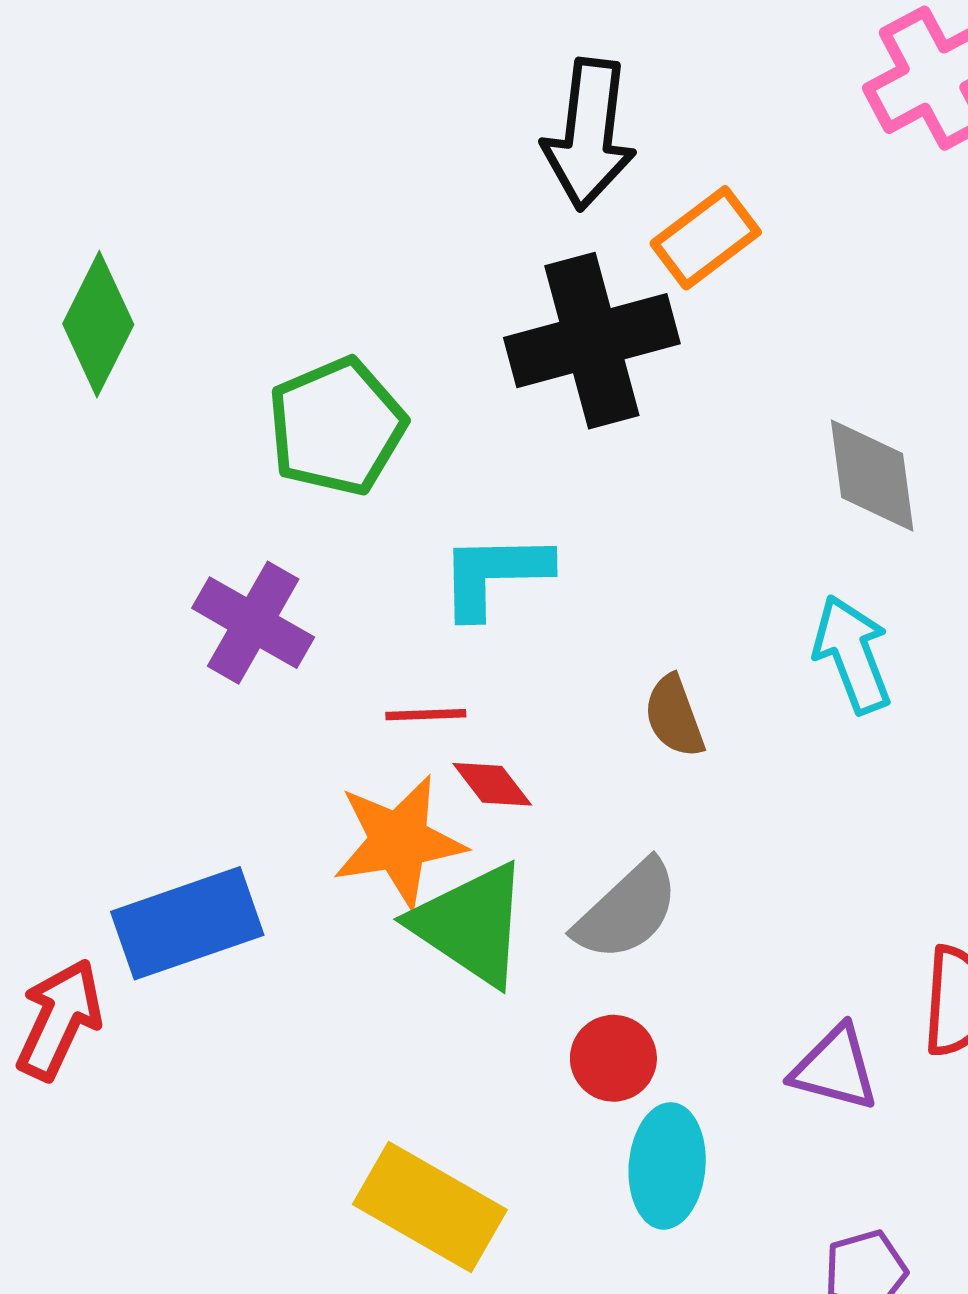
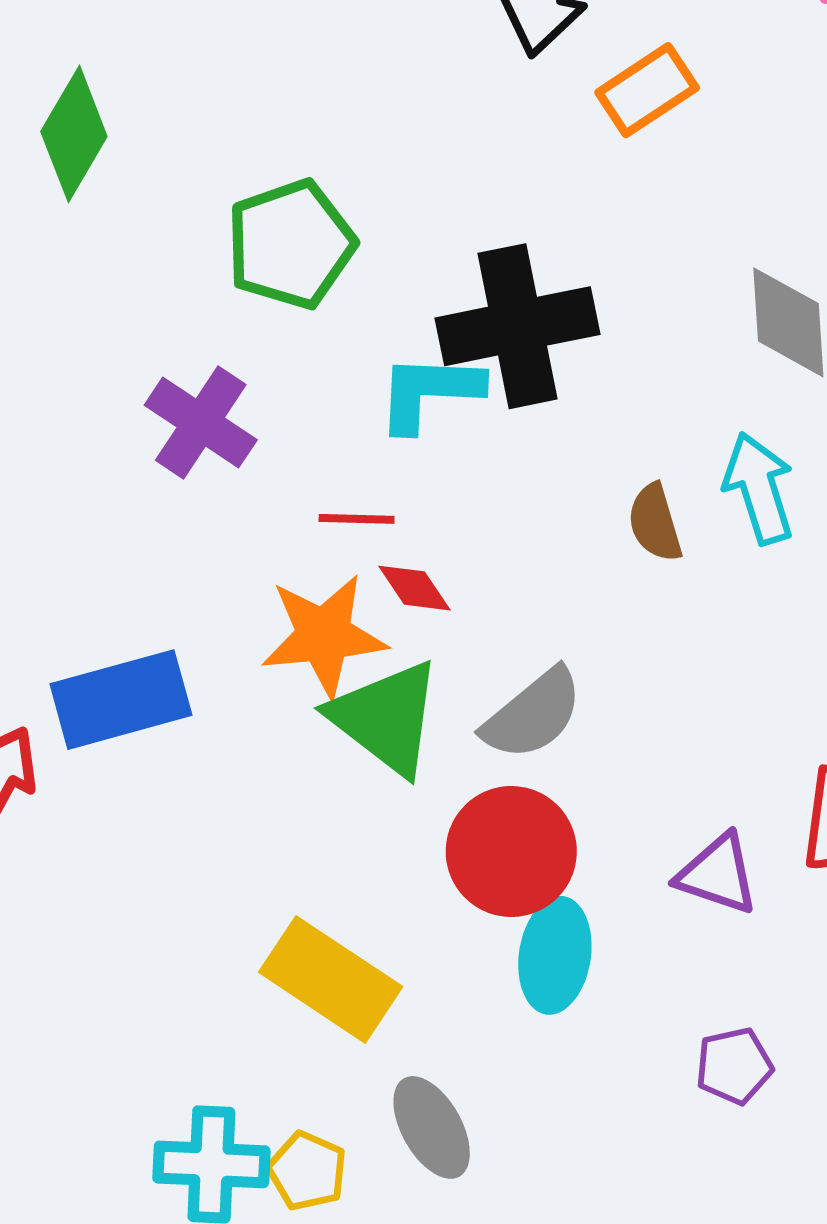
black cross: (592, 341) -> (517, 326), moved
brown semicircle: (674, 716) -> (655, 523), moved
red circle: (613, 1058) -> (511, 851), size x1.6

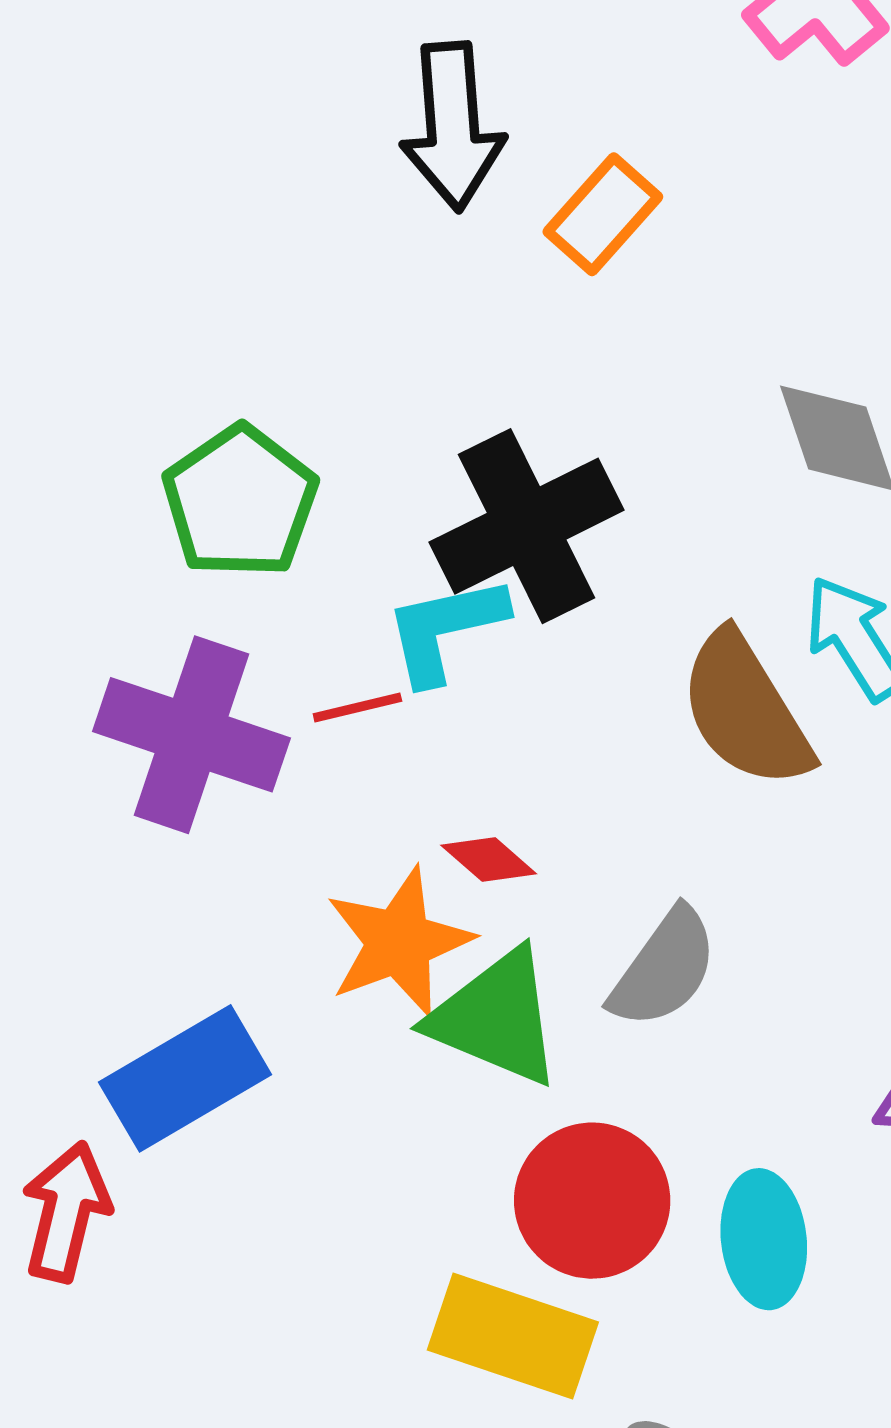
purple cross: (201, 422) -> (191, 735), size x1.4
red line: (357, 519) -> (357, 708), moved
brown semicircle: (655, 523) -> (745, 710), size x1.8
red circle: (511, 851) -> (592, 1201), moved

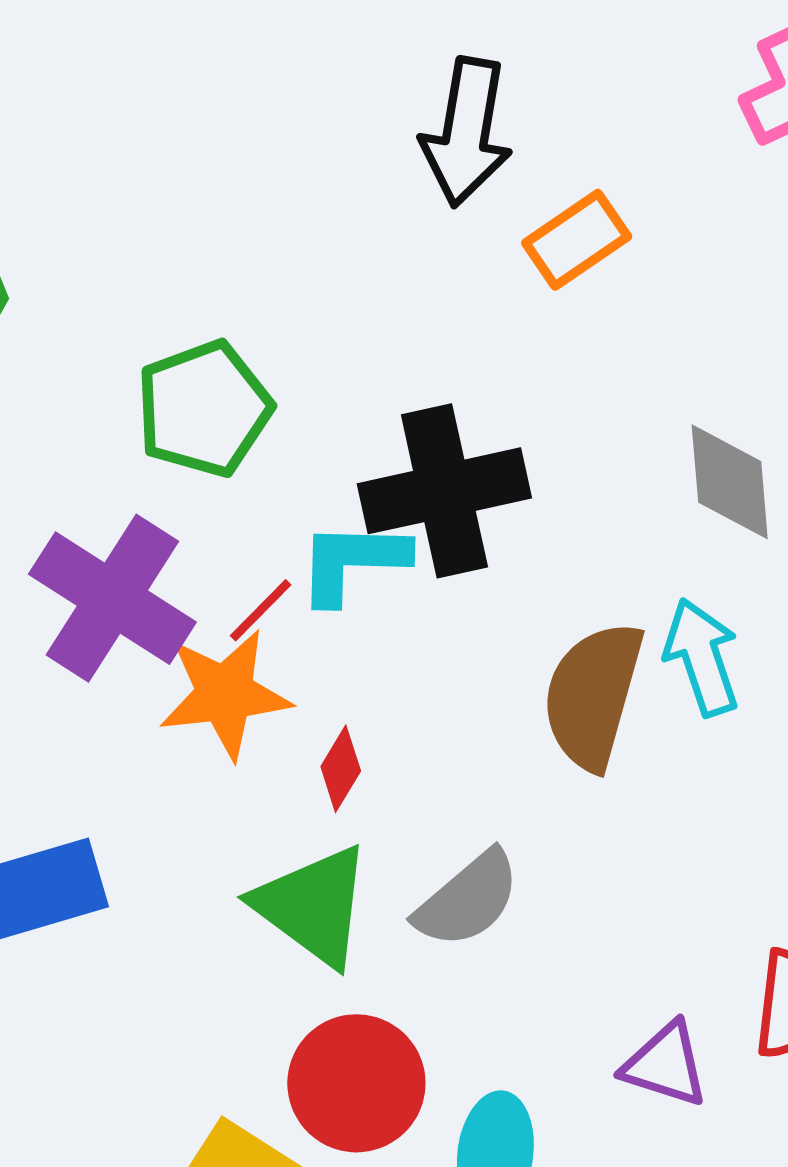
red line: (357, 708) -> (261, 610), turned -46
brown semicircle: (745, 710) -> (593, 695), turned 33
red diamond: (489, 859) -> (341, 769), turned 66
orange star: (399, 942) -> (225, 694), moved

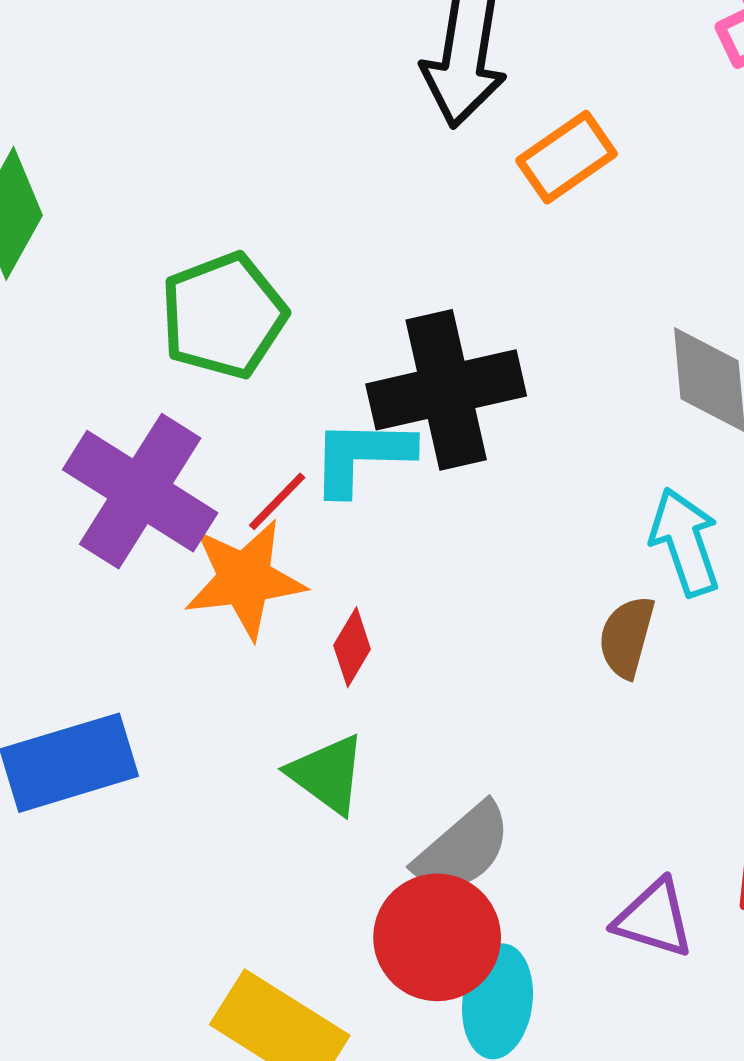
brown semicircle: (593, 695) -> (627, 637), moved, size x0.6
gray semicircle: (468, 899) -> (463, 848), moved
green triangle: (313, 906) -> (327, 774), size x0.7
red circle: (356, 1083) -> (437, 937), moved

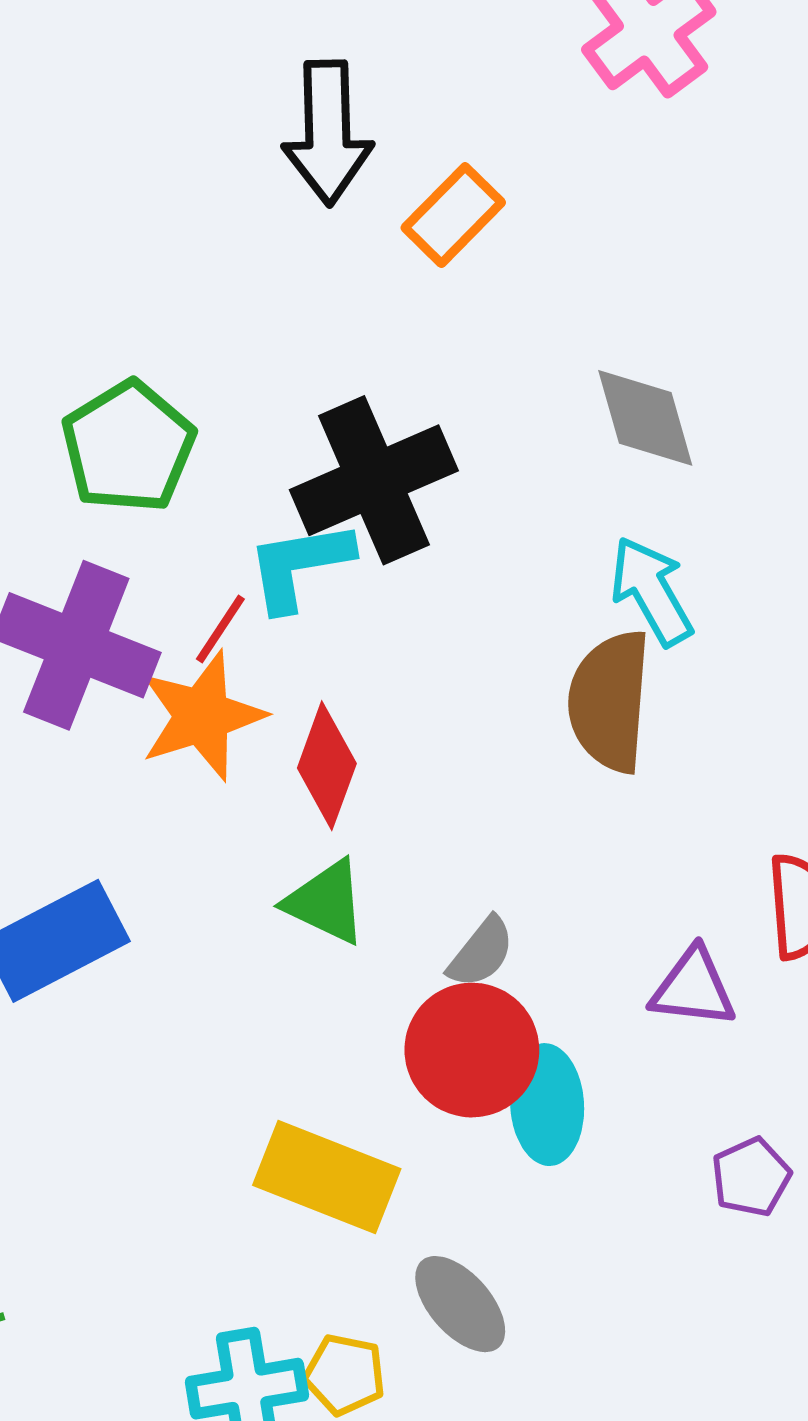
brown semicircle: (627, 637) -> (610, 701), size x1.6
red diamond: (352, 647) -> (327, 766), size x1.5
gray semicircle: (463, 848) -> (481, 952), size x0.7

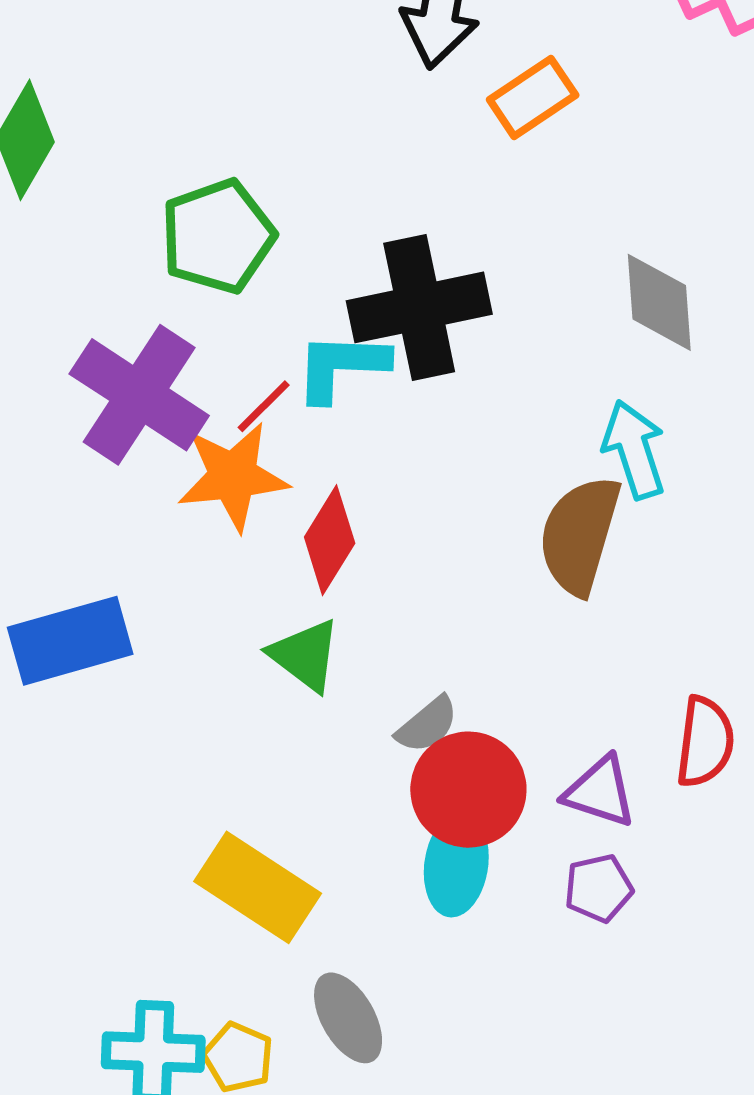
red circle: (472, 1050) -> (468, 790), moved
purple pentagon: (751, 1177) -> (599, 888), moved

